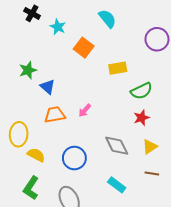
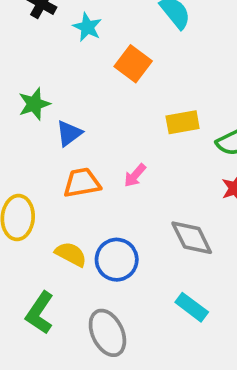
yellow rectangle: (118, 68) -> (183, 122), moved
blue triangle: (48, 87) -> (69, 133), turned 42
yellow semicircle: (36, 155) -> (71, 254), moved

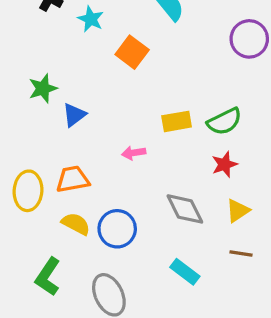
yellow rectangle: (183, 122) -> (177, 121), moved
pink arrow: (135, 175) -> (134, 153), turned 40
orange trapezoid: (82, 183) -> (73, 179), moved

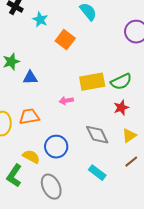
blue triangle: (74, 115) -> (30, 78), turned 35
yellow rectangle: (177, 121) -> (92, 82), size x1.4
yellow semicircle: (76, 224) -> (31, 157), moved
brown line: (241, 254) -> (131, 162), turned -48

